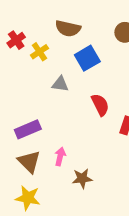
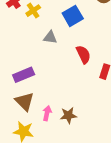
pink arrow: (60, 156) -> (47, 113), moved

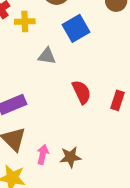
yellow cross: (33, 11) -> (25, 21), turned 32
red semicircle: (83, 54) -> (81, 92), moved

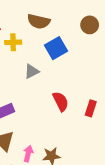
gray triangle: (47, 56) -> (32, 71), turned -35

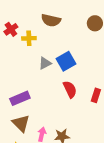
blue square: (56, 48) -> (66, 61), moved

